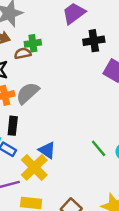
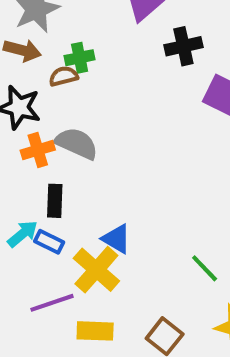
gray semicircle: (28, 93) -> (77, 143), turned 70
green line: (99, 148) -> (205, 268), moved

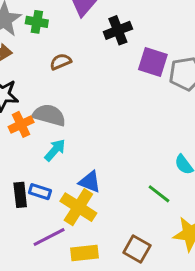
green cross: (80, 58) -> (37, 22), moved, turned 30
brown semicircle: (63, 76) -> (61, 62), moved
black rectangle: (55, 201) -> (20, 195), moved
cyan arrow: (23, 234) -> (55, 150), moved

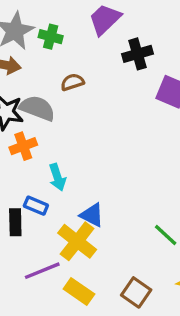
gray semicircle: (49, 115) -> (37, 108), moved
cyan arrow: (55, 150) -> (57, 177), turned 115
blue rectangle: (40, 192) -> (36, 206), moved
yellow rectangle: (84, 253) -> (79, 292), turned 36

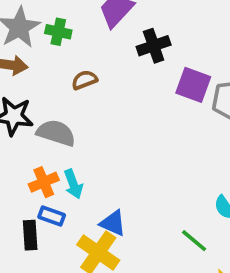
gray semicircle: (37, 108) -> (56, 133), moved
orange cross: (23, 146) -> (44, 182), moved

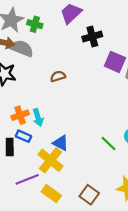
brown semicircle: (84, 80) -> (58, 76), moved
gray semicircle: (56, 133) -> (22, 48), moved
green line: (194, 241) -> (108, 144), moved

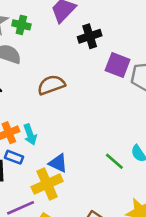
brown semicircle: (58, 76) -> (51, 85), size x1.5
yellow cross: (50, 160) -> (47, 184), turned 30

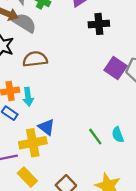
purple square: (118, 65) -> (116, 68), moved
brown semicircle: (51, 85) -> (35, 59), moved

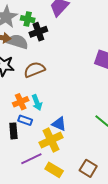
black cross: (99, 24) -> (38, 32), moved

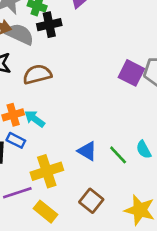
cyan arrow: (37, 103) -> (35, 119), turned 140
blue triangle: (59, 124) -> (87, 151), moved
brown square: (88, 168) -> (91, 201), moved

